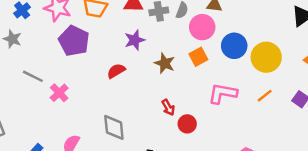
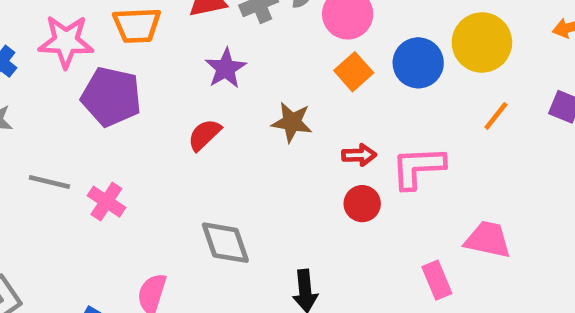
blue circle: (234, 46) -> (418, 63), moved
brown star: (165, 63) -> (292, 122), moved
pink L-shape: (223, 94) -> (418, 167), moved
red arrow: (168, 107) -> (359, 155), moved, turned -49

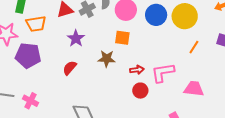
blue circle: (418, 63) -> (156, 15), moved
orange square: (354, 72) -> (122, 38), moved, turned -35
pink trapezoid: (488, 240) -> (194, 89), moved

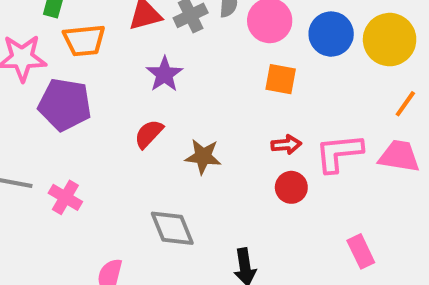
orange square: (122, 38) -> (281, 79), moved
brown star: (107, 59) -> (203, 156), moved
pink trapezoid: (194, 89) -> (399, 156), moved

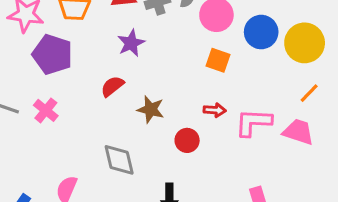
red circle: (291, 187) -> (187, 140), moved
pink cross: (65, 197) -> (46, 110), moved

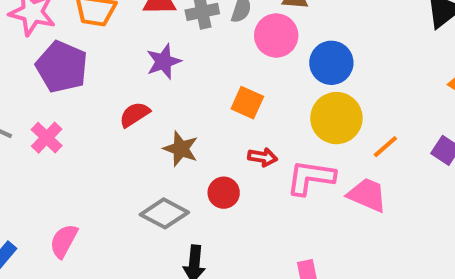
yellow circle: (305, 43) -> (336, 118), moved
orange square: (218, 60) -> (247, 103), moved
gray diamond: (119, 160) -> (164, 213), moved, turned -54

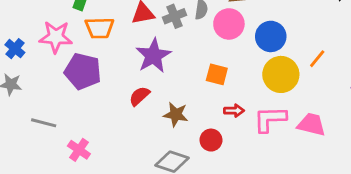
purple star: (164, 62) -> (153, 56), size x1.4
pink cross: (47, 138) -> (79, 150), moved
orange line: (385, 147) -> (317, 59), moved

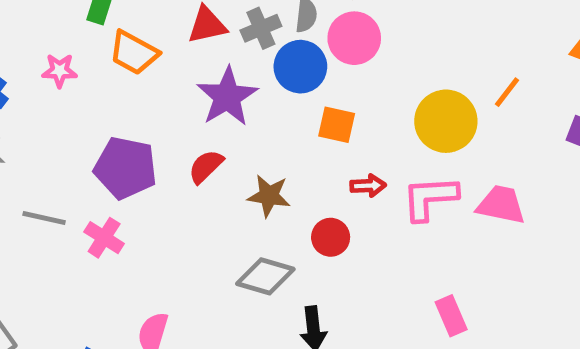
orange trapezoid: (100, 28) -> (134, 53), turned 32
blue circle: (271, 36) -> (300, 67), moved
pink star: (56, 37) -> (60, 71), size x0.6
purple pentagon: (83, 71) -> (126, 168), moved
pink cross: (79, 150) -> (104, 238), moved

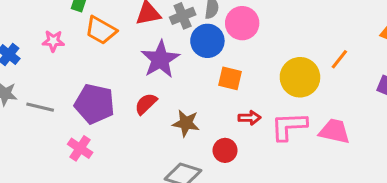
gray line: (44, 218) -> (40, 107), moved

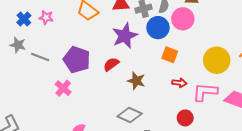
pink star: (53, 41) -> (46, 17), moved
red circle: (225, 150) -> (185, 118), moved

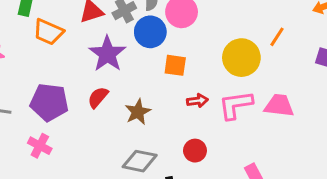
brown star: (136, 81) -> (138, 112), turned -30
red circle: (185, 118) -> (195, 151), moved

